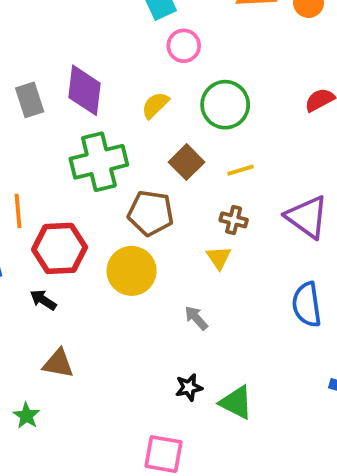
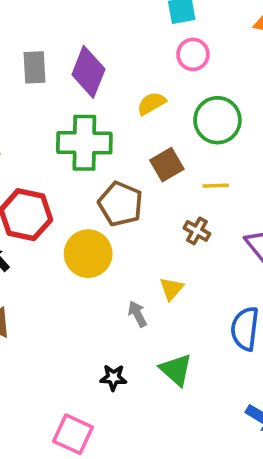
yellow triangle: (219, 258) -> (171, 289), moved
green triangle: (236, 402) -> (176, 370), moved

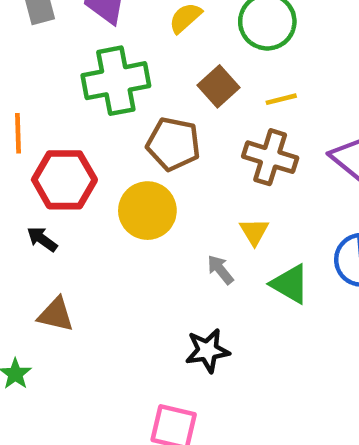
brown cross: (197, 231) -> (270, 157), size x1.6
green triangle: (176, 370) -> (290, 284), moved
black star: (113, 378) -> (207, 351), size x1.4

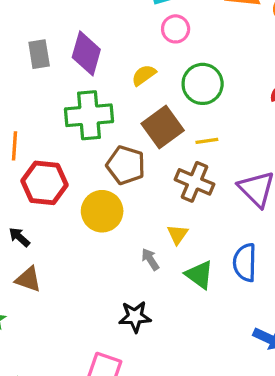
brown square: (219, 86) -> (163, 127), size x1.4
black arrow: (42, 239) -> (19, 237), moved

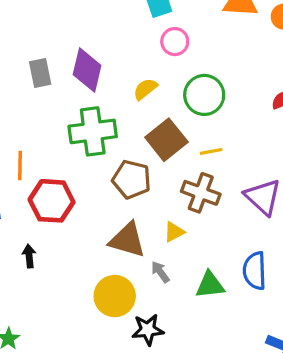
yellow circle: (102, 211) -> (115, 296), moved
yellow triangle: (177, 234) -> (174, 232), moved, turned 30
black arrow: (19, 237) -> (29, 256), turned 45
green triangle: (199, 275) -> (210, 285), turned -40
brown triangle: (28, 279) -> (127, 240), moved, size x1.4

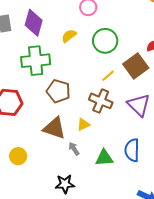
brown square: (166, 140) -> (136, 66), moved
yellow line: (211, 151) -> (108, 76), turned -32
yellow circle: (115, 296) -> (18, 156), moved, size x0.7

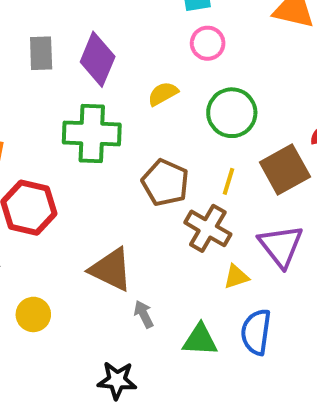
yellow line: (108, 76) -> (229, 181), turned -40
brown pentagon: (58, 91) -> (165, 183), moved
yellow triangle: (83, 124) -> (236, 277), moved

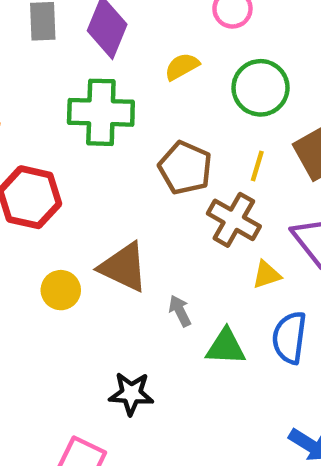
yellow circle: (33, 314) -> (61, 290), moved
gray arrow: (144, 314) -> (180, 311), moved

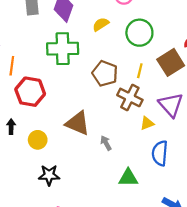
yellow circle: (61, 290) -> (38, 140), moved
green triangle: (226, 347) -> (128, 178), moved
black star: (131, 394) -> (49, 175), moved

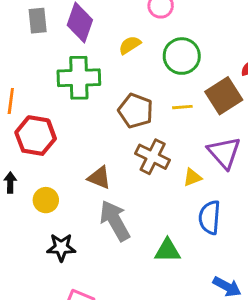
yellow line: (140, 71) -> (182, 107), turned 72
brown cross: (130, 97) -> (153, 157), moved
brown triangle: (78, 123) -> (99, 178), size x0.7
gray arrow: (106, 143) -> (115, 221), moved, size x2.0

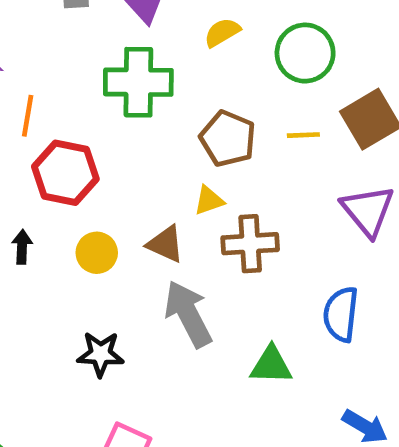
brown cross: (153, 157) -> (250, 244), moved, turned -32
yellow triangle: (192, 177) -> (209, 200), moved
yellow circle: (46, 200) -> (97, 253), moved

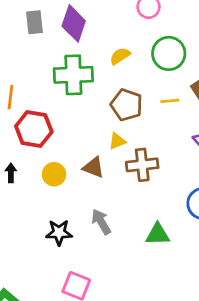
yellow semicircle: (222, 32) -> (120, 56), moved
gray arrow: (188, 314) -> (101, 222), moved, size x0.7

